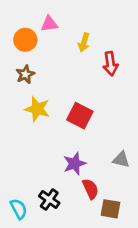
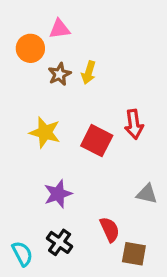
yellow arrow: (84, 42) -> (89, 73), moved
red arrow: (110, 64) -> (134, 124), moved
brown star: (25, 74) -> (60, 74), moved
purple star: (75, 164) -> (58, 194), moved

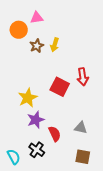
yellow star: (45, 132) -> (28, 98), moved, turned 30
gray triangle: (147, 194) -> (81, 128), moved
red semicircle: (110, 229) -> (55, 134), moved

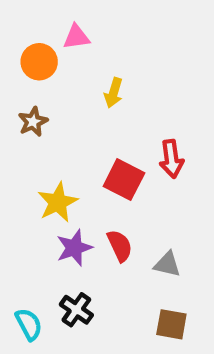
brown star: (37, 46) -> (33, 122), moved
red semicircle: (55, 134) -> (120, 246), moved

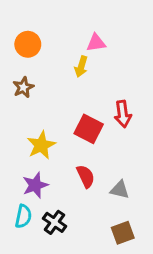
pink triangle: (76, 37) -> (96, 43), moved
purple star: (74, 248) -> (35, 185), moved
cyan semicircle: (29, 324) -> (23, 216), moved, turned 40
brown square: (171, 324) -> (123, 233), turned -30

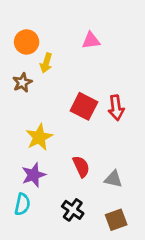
yellow arrow: (81, 67) -> (46, 63), moved
red square: (89, 129) -> (84, 106), moved
black cross: (54, 222) -> (73, 210), moved

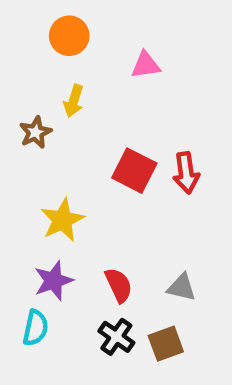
orange circle: (27, 42) -> (69, 36), moved
red semicircle: (81, 167) -> (119, 285), moved
brown square: (116, 220) -> (166, 344), moved

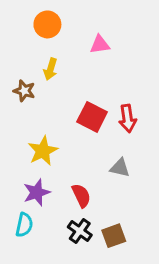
brown star: (35, 132) -> (24, 91), turned -30
gray triangle: (182, 287) -> (120, 168), moved

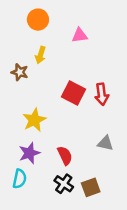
gray triangle: (120, 168) -> (105, 143), moved

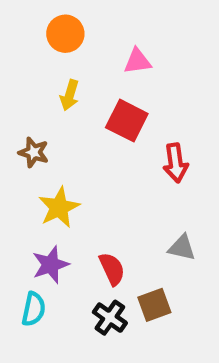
brown star: (20, 72) -> (34, 152), moved
red square: (74, 93) -> (127, 121), moved
brown square: (91, 187) -> (154, 305), moved

